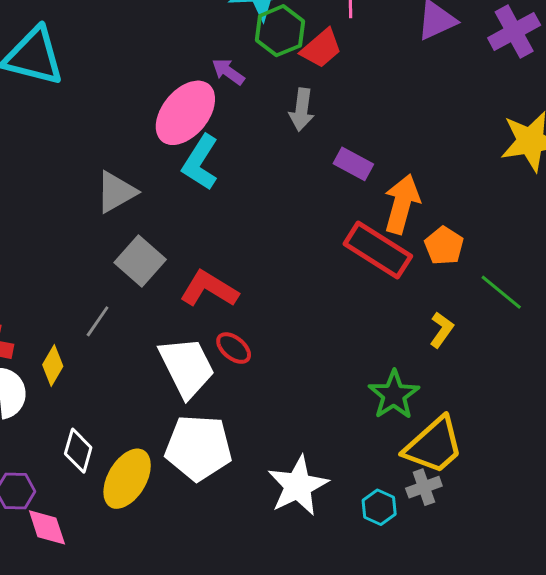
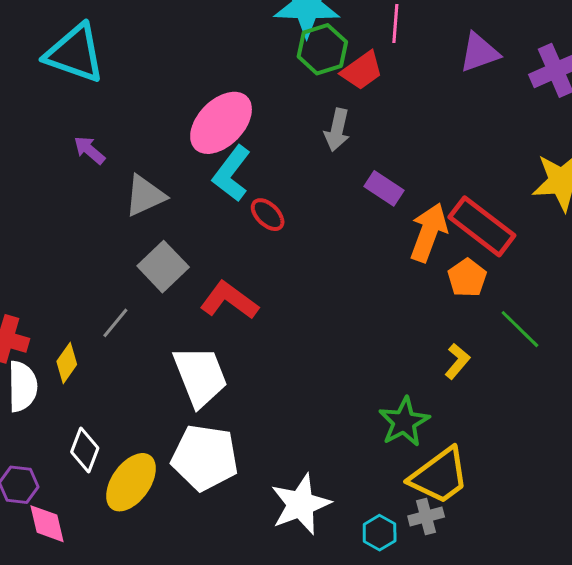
purple arrow: (228, 72) -> (89, 150), moved
red rectangle: (378, 250) -> (482, 226), moved
red ellipse: (234, 348) -> (268, 215), moved

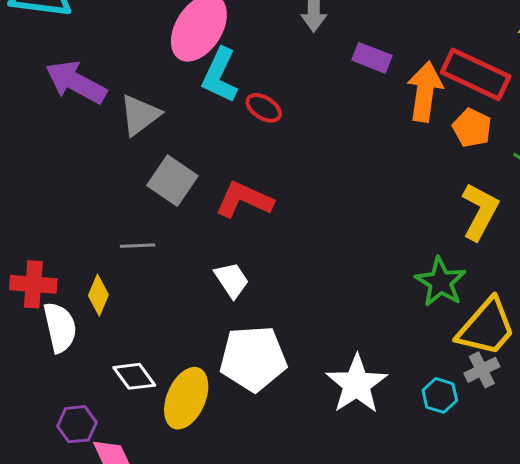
purple arrow: (89, 150) -> (76, 82), size x1.8
gray line: (115, 323) -> (138, 246), turned 60
yellow L-shape: (457, 361) -> (480, 211), size x1.6
white trapezoid: (200, 376) -> (232, 280), size x0.6
white diamond: (85, 450) -> (134, 376), turned -45

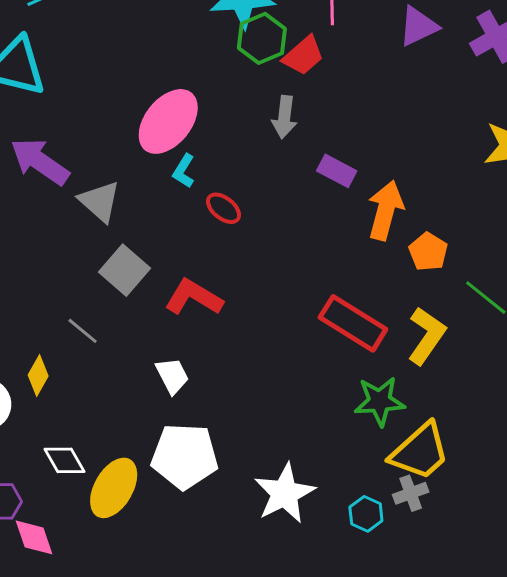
red rectangle: (476, 74) -> (353, 323), moved
cyan L-shape: (220, 75) -> (184, 171), size x0.6
gray triangle: (140, 115) -> (100, 201), turned -48
gray line: (138, 246) -> (83, 331), turned 36
green star: (441, 282) -> (380, 401), turned 30

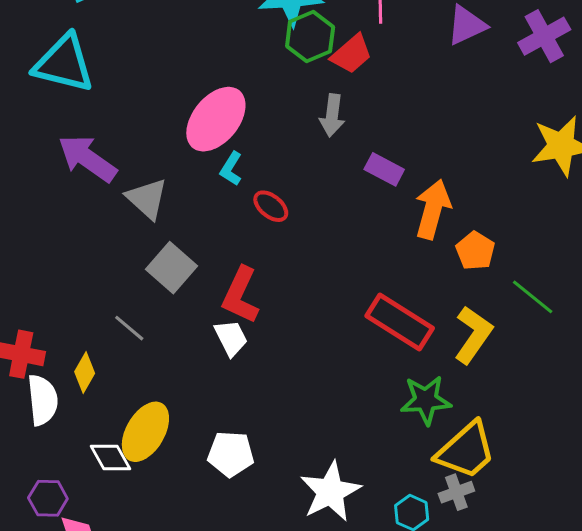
red L-shape: (194, 297) -> (241, 295), turned -96
white trapezoid: (172, 376) -> (231, 338), moved
white pentagon: (185, 456) -> (231, 454), size x0.7
yellow ellipse: (114, 488) -> (145, 432), moved

